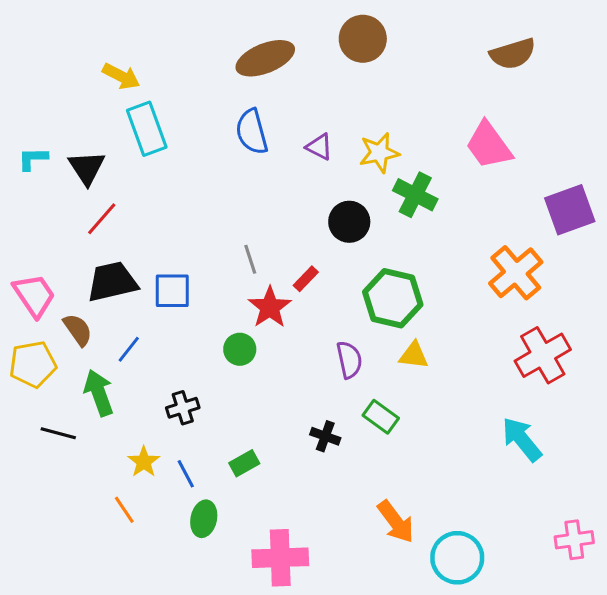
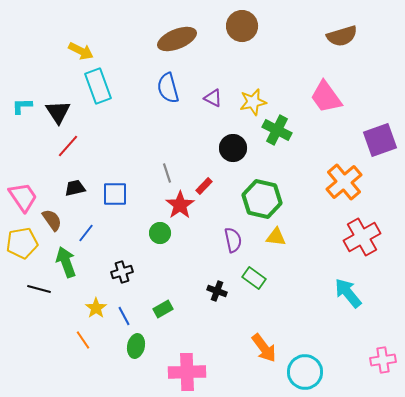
black trapezoid: (112, 282) -> (75, 188), size x0.6

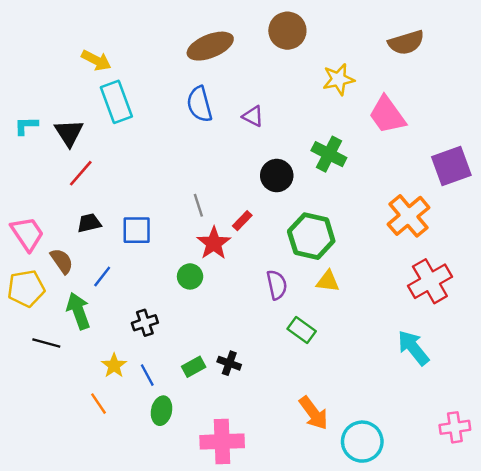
yellow star: (253, 102) -> (338, 79), moved
black cross: (217, 291) -> (229, 363), moved

